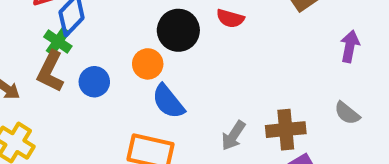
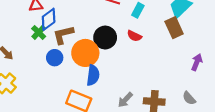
orange circle: (148, 64) -> (85, 53), size x1.6
brown L-shape: (50, 71) -> (63, 35), moved, turned 40
blue semicircle: (168, 101) -> (93, 75), turned -144

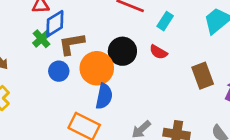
brown rectangle: (174, 28) -> (203, 76), moved

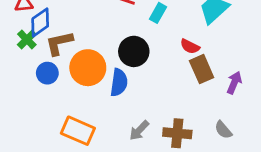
black circle: (122, 51) -> (134, 51), moved
red semicircle: (158, 52) -> (190, 46), moved
blue semicircle: (104, 96) -> (119, 83), moved

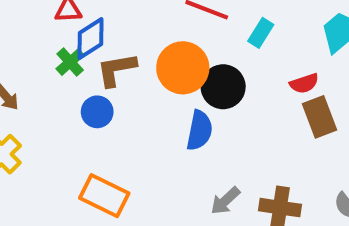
red semicircle: (190, 46) -> (304, 83), turned -48
orange circle: (88, 68) -> (183, 68), moved
orange rectangle: (78, 131) -> (104, 196), moved

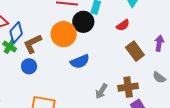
black circle: (223, 87) -> (83, 22), moved
brown rectangle: (319, 117) -> (135, 51), moved
blue semicircle: (199, 130) -> (80, 61), turned 72

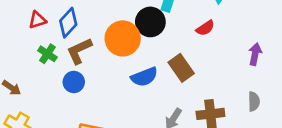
blue diamond: (16, 33) -> (68, 23), moved
brown rectangle: (135, 51) -> (181, 68), moved
gray semicircle: (159, 77) -> (254, 102), turned -128

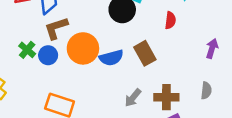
red semicircle: (205, 28) -> (170, 20), turned -56
orange circle: (123, 38) -> (83, 48), moved
green cross: (47, 54) -> (27, 50), moved

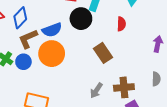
blue semicircle: (111, 58) -> (52, 30), moved

